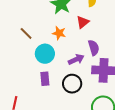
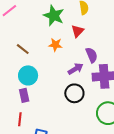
cyan circle: (45, 54) -> (28, 75), moved
purple rectangle: (45, 79) -> (24, 95), moved

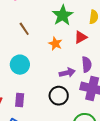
brown line: (23, 49) -> (24, 29), moved
purple rectangle: (24, 95) -> (20, 100), moved

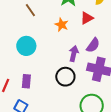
purple semicircle: (87, 64) -> (93, 45), turned 42
purple arrow: (67, 73) -> (74, 54), turned -63

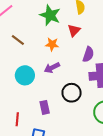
purple arrow: (74, 54) -> (52, 68), moved, turned -112
purple rectangle: (26, 81) -> (45, 107), moved

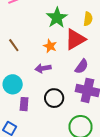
red triangle: (74, 30) -> (75, 39), size x1.6
brown line: (18, 40) -> (14, 45), moved
cyan circle: (25, 75) -> (13, 84), moved

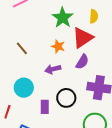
purple semicircle: (82, 66) -> (82, 62), moved
purple rectangle: (24, 104) -> (45, 107), moved

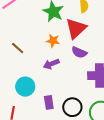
purple semicircle: (82, 62) -> (79, 52), turned 91
black circle: (66, 98) -> (72, 107), moved

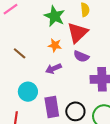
purple rectangle: (49, 102) -> (52, 107), size x1.5

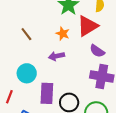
purple semicircle: (81, 56) -> (97, 51), moved

